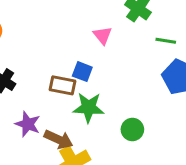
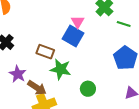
green line: (166, 41) -> (124, 24), moved
blue square: (82, 72) -> (73, 36), moved, size x1.5

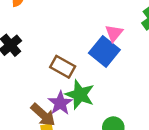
purple star: (18, 74) -> (60, 103), moved

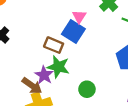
brown rectangle: (63, 67) -> (54, 45), moved

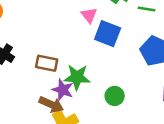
blue square: (73, 32) -> (108, 34), moved
brown rectangle: (54, 45) -> (47, 63), moved

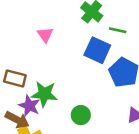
pink triangle: (89, 15) -> (45, 35), moved
blue square: (108, 34) -> (97, 50), moved

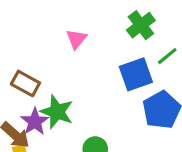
green line: (118, 30) -> (167, 56), turned -66
blue square: (97, 50) -> (136, 74), turned 32

